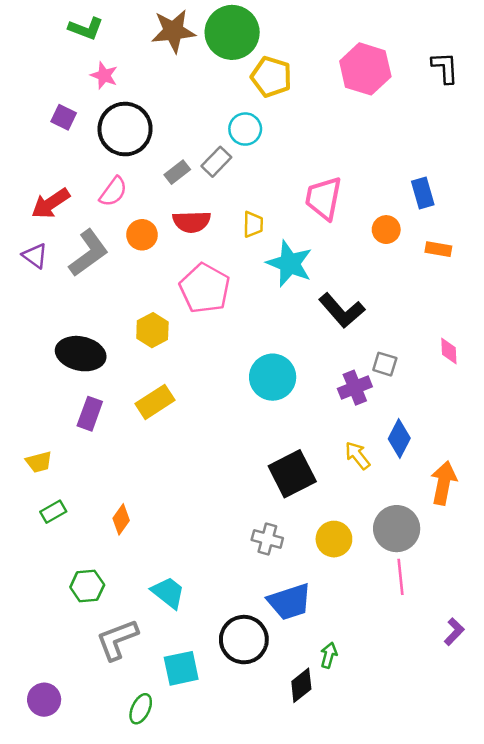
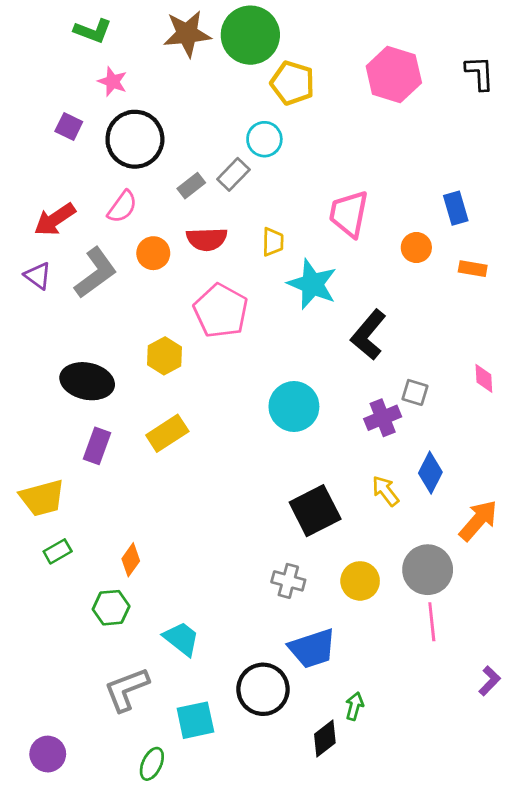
black L-shape: (342, 311) -> (369, 335), turned 81
yellow trapezoid: (39, 462) -> (42, 498), size x1.6
orange arrow: (444, 483) -> (478, 520), turned 30
green hexagon: (87, 586) -> (111, 608), moved

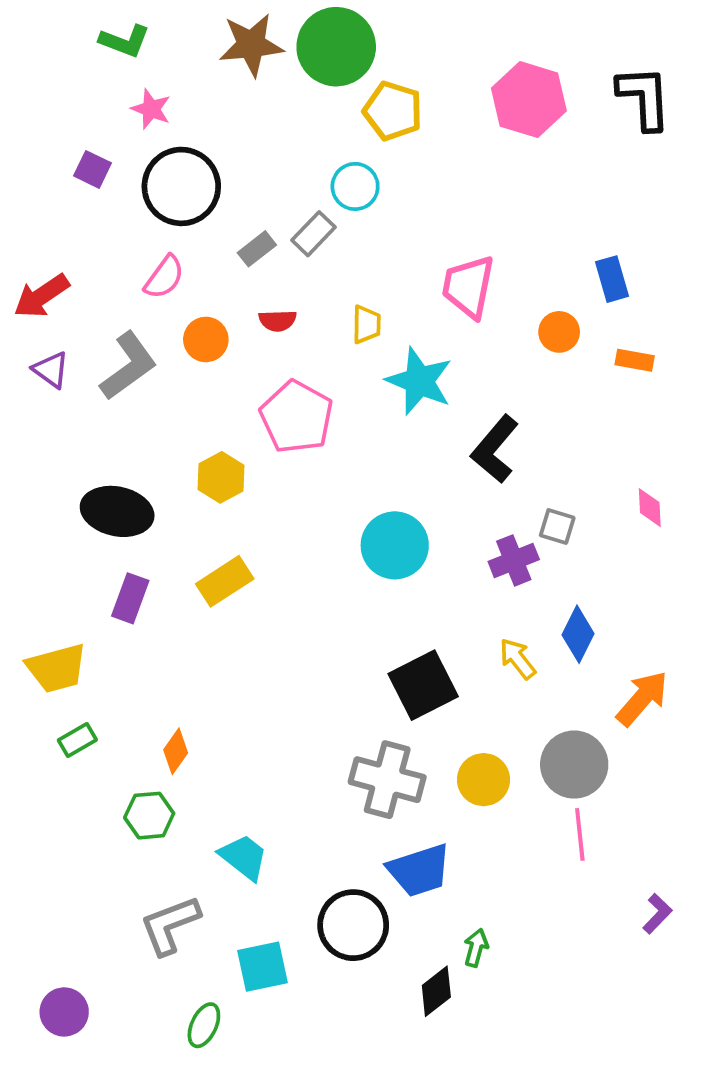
black L-shape: (480, 73) -> (644, 98), size x1.4
red arrow: (55, 219) -> (41, 296), moved
red semicircle: (207, 239) -> (278, 321), size x0.7
gray cross: (288, 581) -> (387, 780), size x1.6

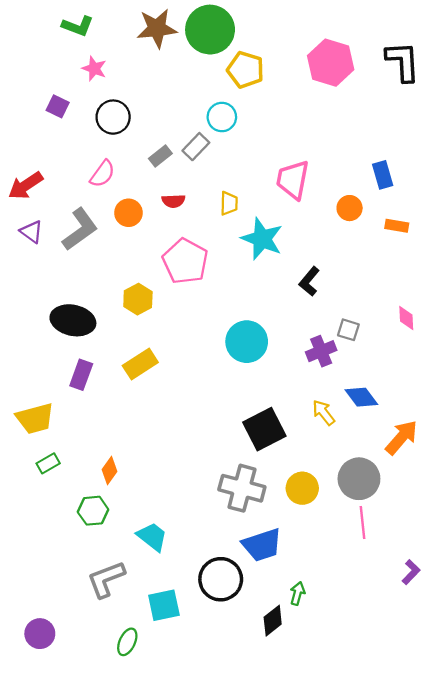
black circle: (181, 186) -> (113, 117), size x0.7
black L-shape: (495, 449) -> (309, 281), size x0.7
blue diamond: (578, 634) -> (361, 397), turned -64

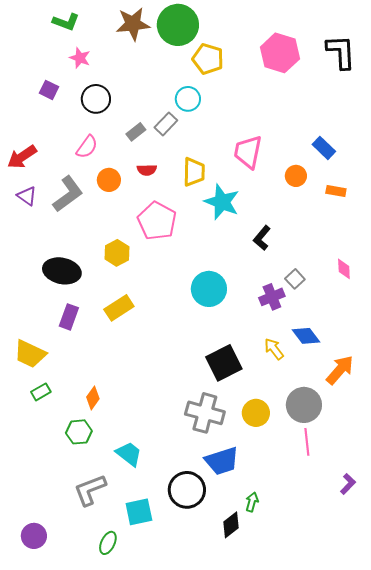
blue rectangle: (383, 175) -> (324, 148), turned -30
yellow trapezoid: (229, 203) -> (194, 172), size x1.4
gray square: (348, 330) -> (295, 279), turned 30
yellow trapezoid: (35, 418) -> (30, 354), turned 40

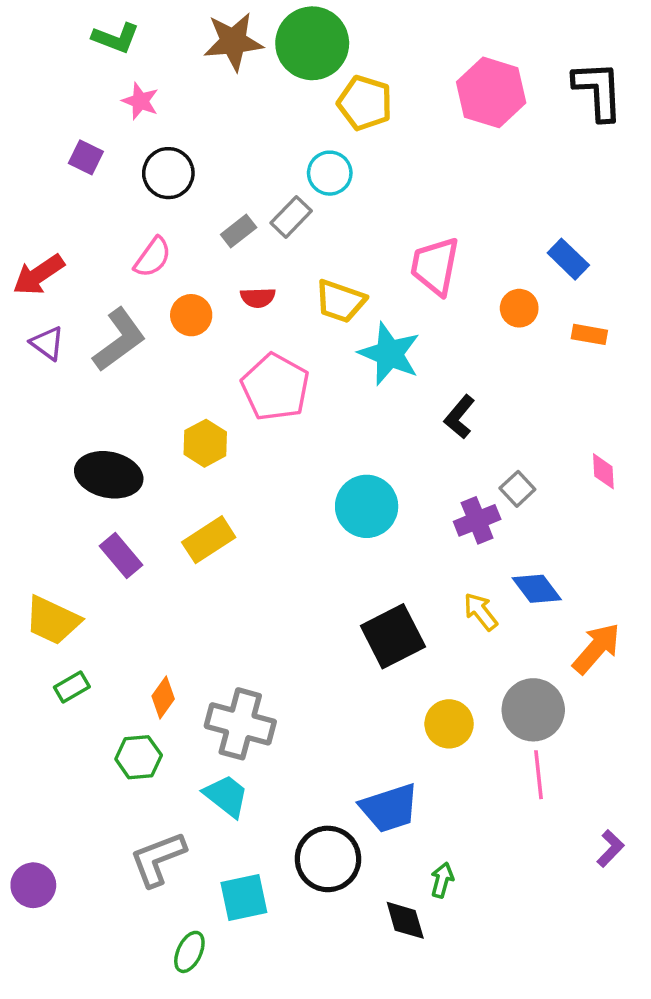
yellow trapezoid: (194, 172) -> (340, 301), turned 108
purple rectangle: (69, 317) -> (121, 555), turned -60
gray cross: (205, 413) -> (240, 724), moved
black diamond: (231, 525) -> (405, 920), turned -68
purple circle: (34, 536) -> (33, 885), moved

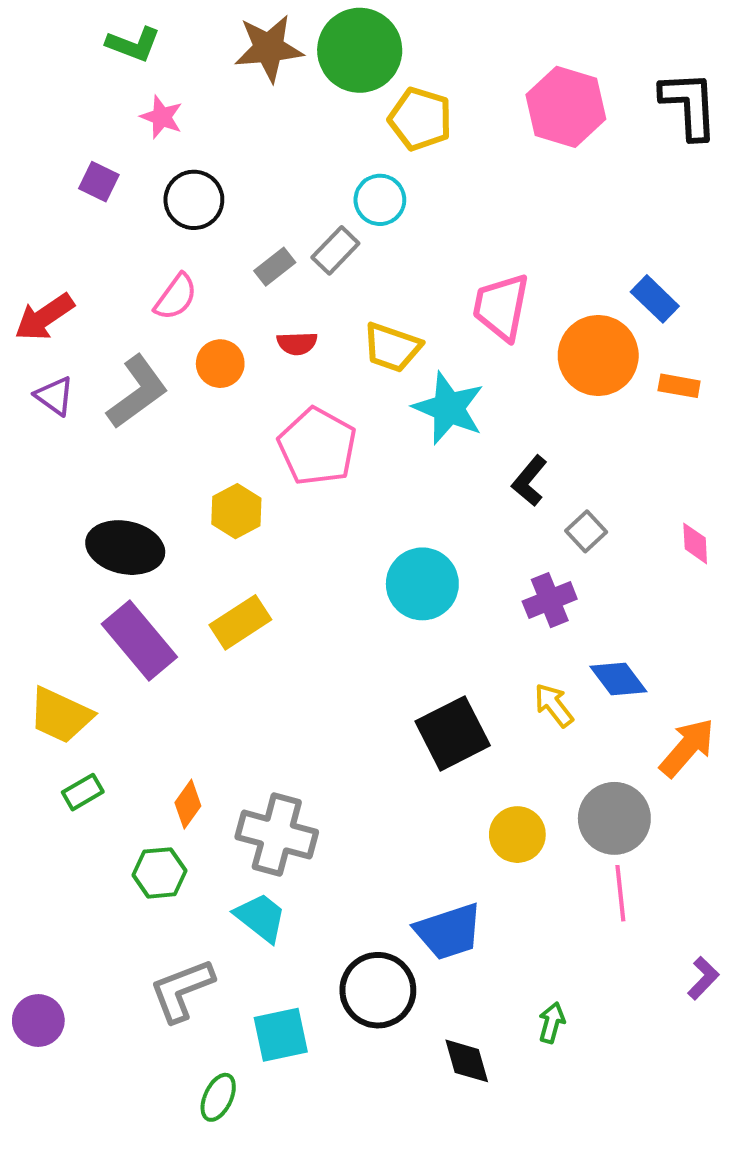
orange circle: (519, 308) -> (598, 355), size x1.8
gray square: (517, 489) -> (586, 531), moved
purple rectangle: (121, 555) -> (139, 640), size x1.5
green arrow: (442, 880) -> (552, 1023), moved

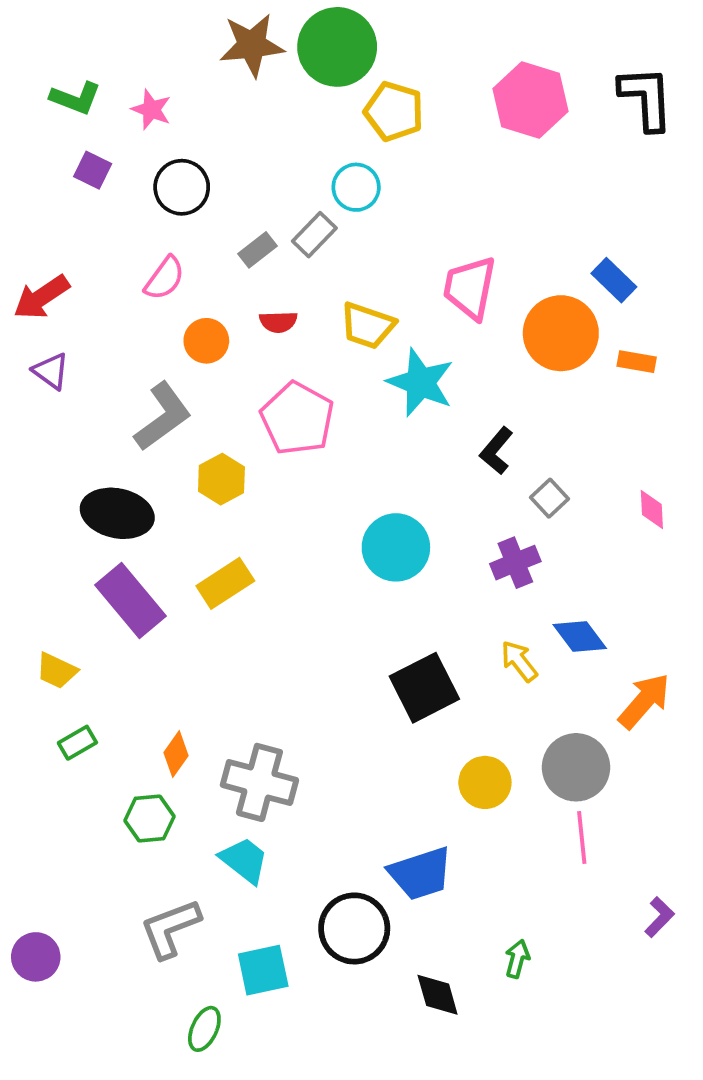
green L-shape: (133, 44) -> (76, 98), moved
gray L-shape: (137, 392) -> (163, 417), moved
yellow trapezoid: (61, 715) -> (57, 671), size x0.7

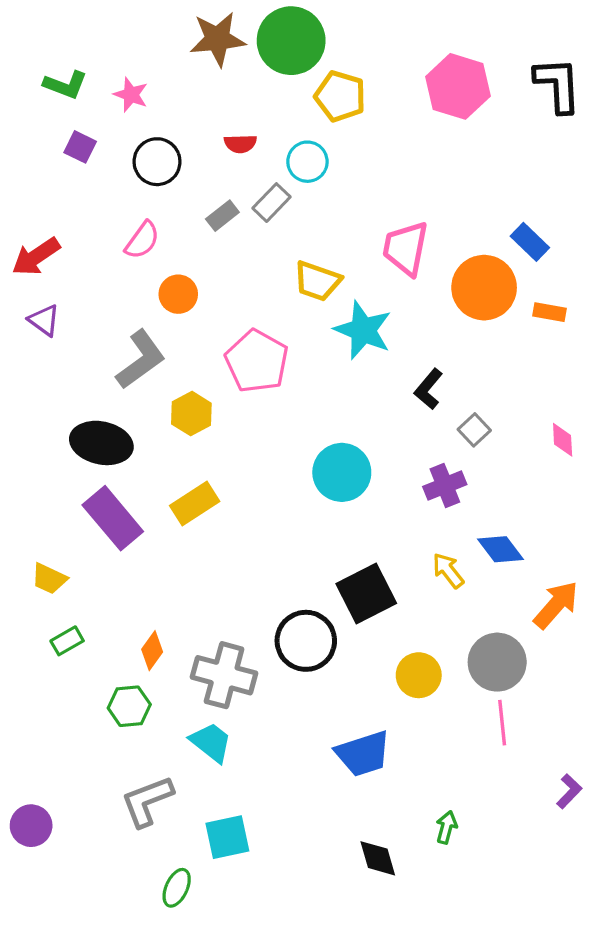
red semicircle: (278, 322) -> (240, 144), moved
black circle: (354, 928) -> (306, 641), moved

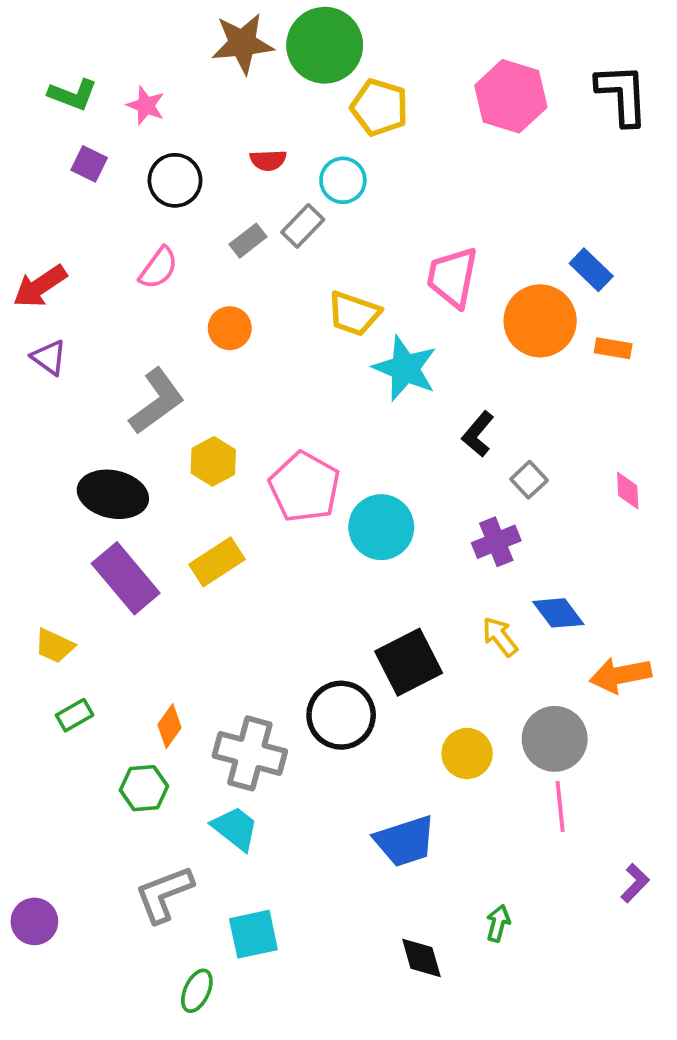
orange circle: (178, 294) -> (230, 328), moved
pink pentagon: (257, 361) -> (305, 487), moved
orange arrow: (556, 605) -> (620, 675), turned -142

